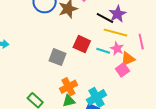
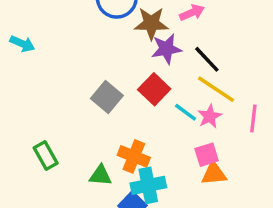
purple star: (117, 14) -> (166, 49), moved
orange triangle: (128, 59) -> (214, 174), moved
orange cross: (68, 87) -> (134, 156), moved, turned 30

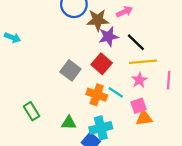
yellow line: (216, 89) -> (143, 62), turned -36
cyan line: (186, 112) -> (116, 92), moved
orange cross: (134, 156) -> (97, 95), moved

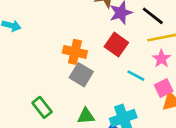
gray square: (70, 70) -> (81, 75), moved
orange cross: (97, 95) -> (75, 52), moved

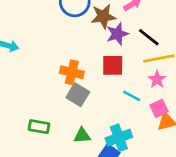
red square: (116, 45) -> (113, 65), turned -35
green rectangle: (42, 107) -> (39, 127), turned -42

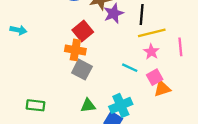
black line: (149, 37) -> (142, 15), turned 60
red square: (113, 65) -> (83, 31), moved, turned -36
green rectangle: (39, 127) -> (35, 105), moved

